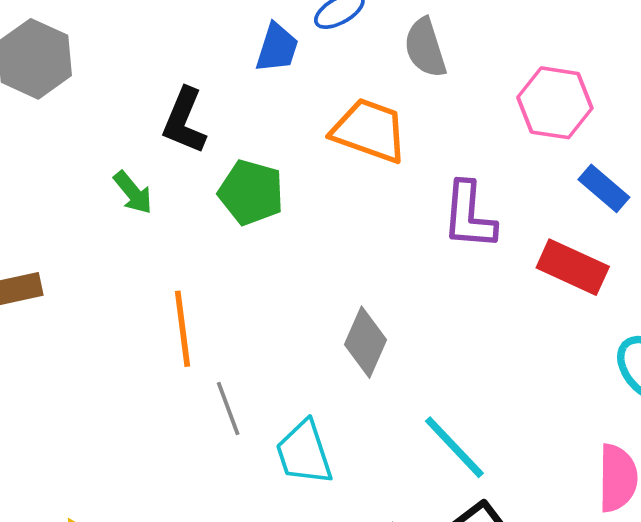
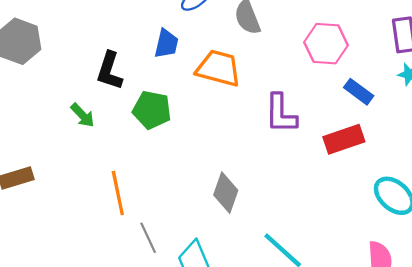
blue trapezoid: (277, 48) -> (166, 44), moved
red rectangle: (573, 267) -> (344, 139), turned -39

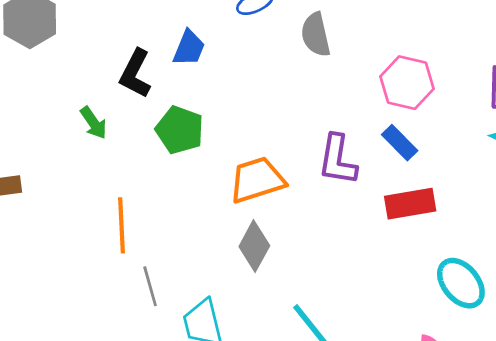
blue trapezoid: (166, 44) -> (189, 48), moved
orange trapezoid: (218, 68) -> (257, 180), moved, turned -42
blue rectangle: (359, 92) -> (400, 143), moved

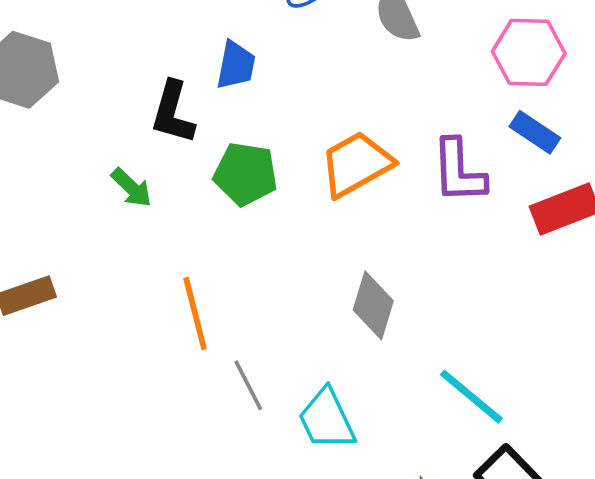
orange trapezoid: (257, 180) -> (356, 164), moved

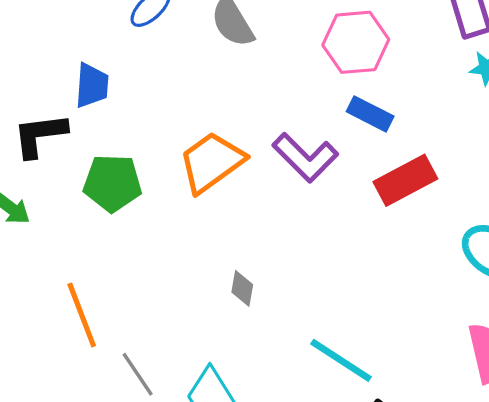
black L-shape: (173, 112) -> (40, 135), turned 74
purple L-shape: (459, 171) -> (305, 157), turned -36
gray diamond: (373, 305) -> (242, 288), size x0.6

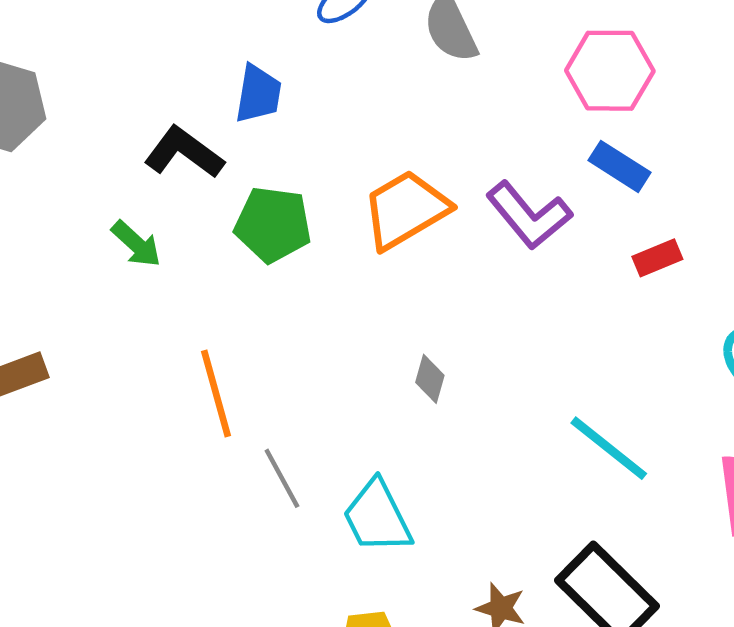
black L-shape: (40, 135) -> (184, 152), turned 38
red rectangle: (405, 180) -> (657, 258), size x0.6
cyan line: (341, 360) -> (609, 448), moved

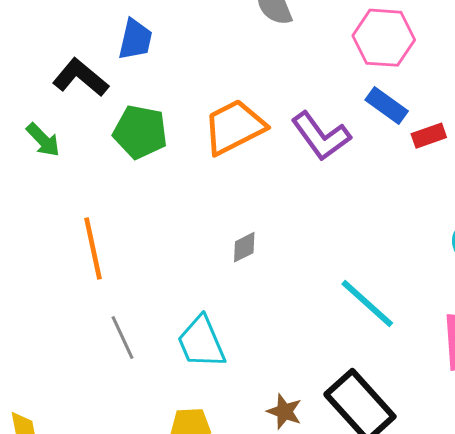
red rectangle: (657, 258) -> (429, 136), moved
gray diamond: (430, 379) -> (244, 247), turned 44
gray line: (282, 478) -> (123, 337), moved

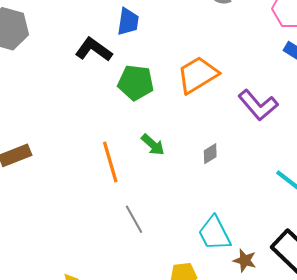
purple L-shape: (321, 136) -> (258, 105), moved
green arrow: (43, 140) -> (153, 145), moved
cyan trapezoid: (201, 342) -> (214, 233), moved

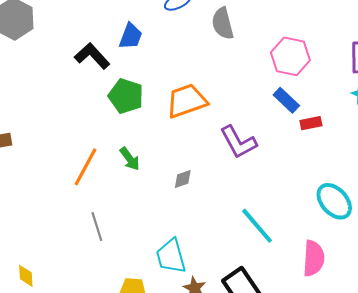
orange line: (110, 162) -> (86, 167), turned 33

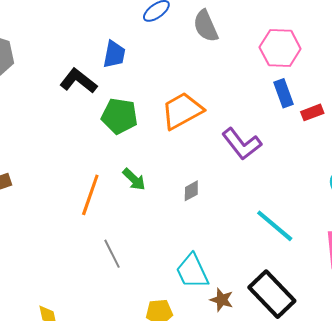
blue rectangle: (286, 100) -> (283, 93), turned 36

